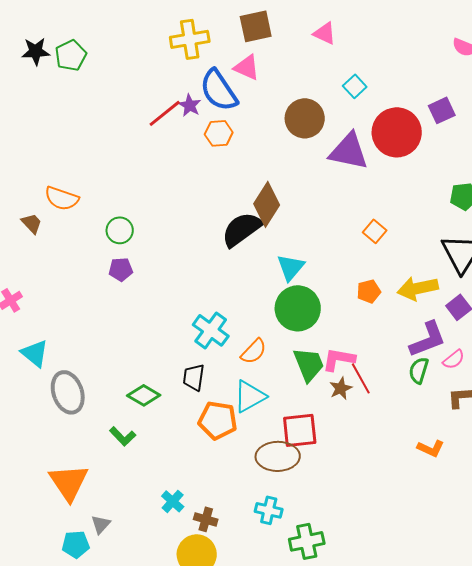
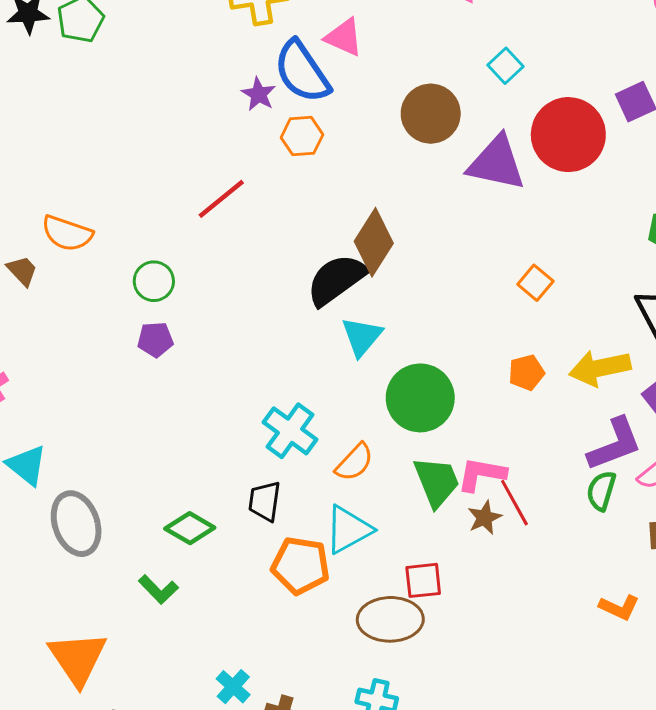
red line: (165, 113) -> (221, 199), moved
cyan triangle: (291, 267) -> (362, 337), moved
red square: (300, 430) -> (423, 580), size x0.7

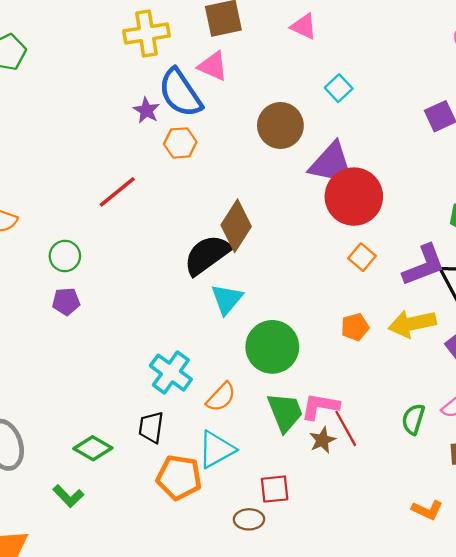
red circle: (568, 135) -> (354, 197), moved
purple L-shape: (615, 444) -> (424, 265), moved
brown ellipse: (390, 619) -> (249, 519), size x0.6

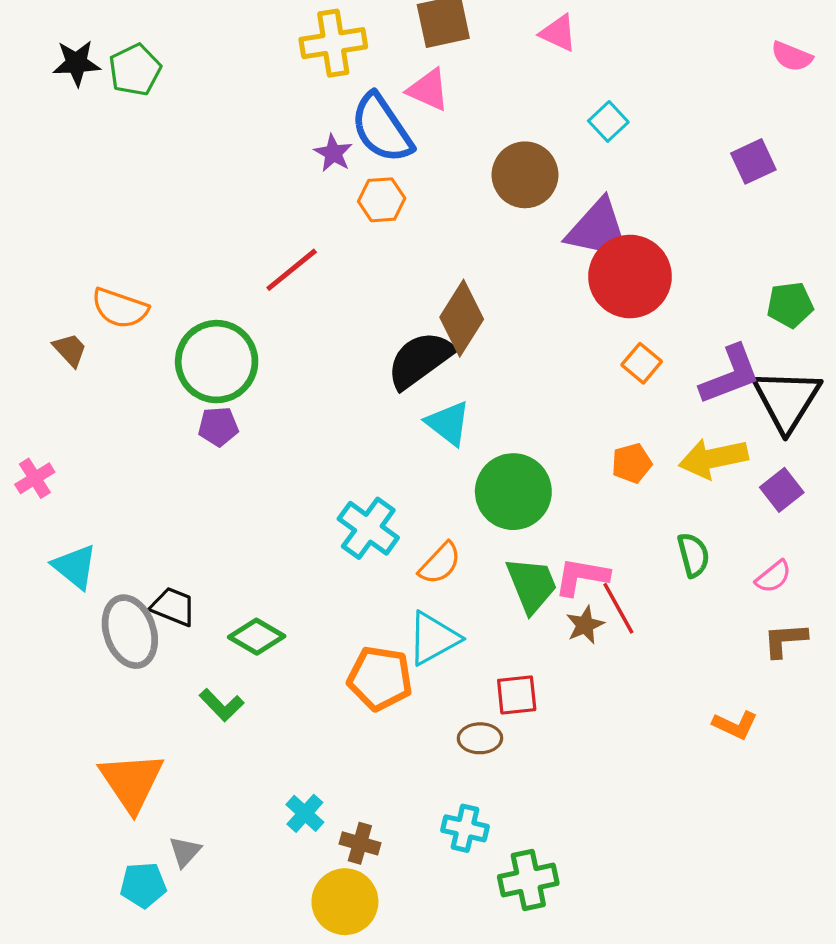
green circle: (65, 256) -> (217, 362), size x1.8
cyan triangle: (227, 299) -> (448, 423), turned -32
green semicircle: (413, 419) -> (693, 555), moved, turned 148
black trapezoid: (151, 427) -> (173, 607), moved, turned 104

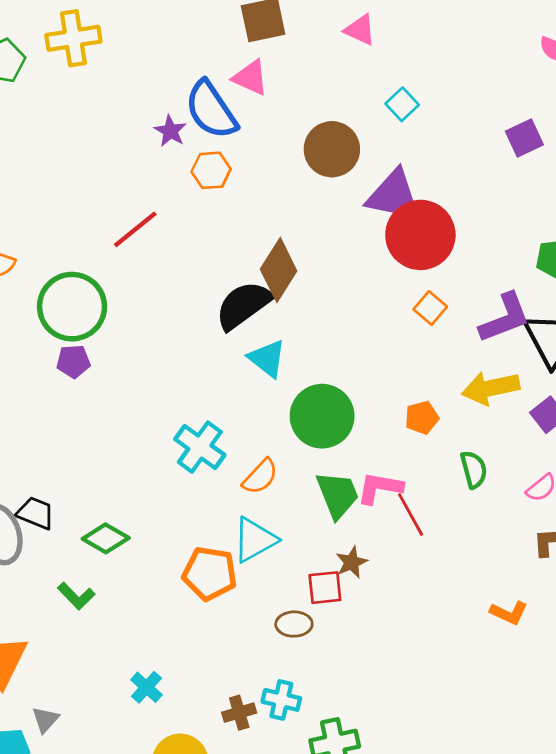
yellow cross: (333, 43) -> (73, 38), moved
orange pentagon: (632, 463) -> (422, 418), moved
brown star: (585, 625) -> (352, 562), moved
brown cross: (360, 843) -> (239, 713), moved, turned -32

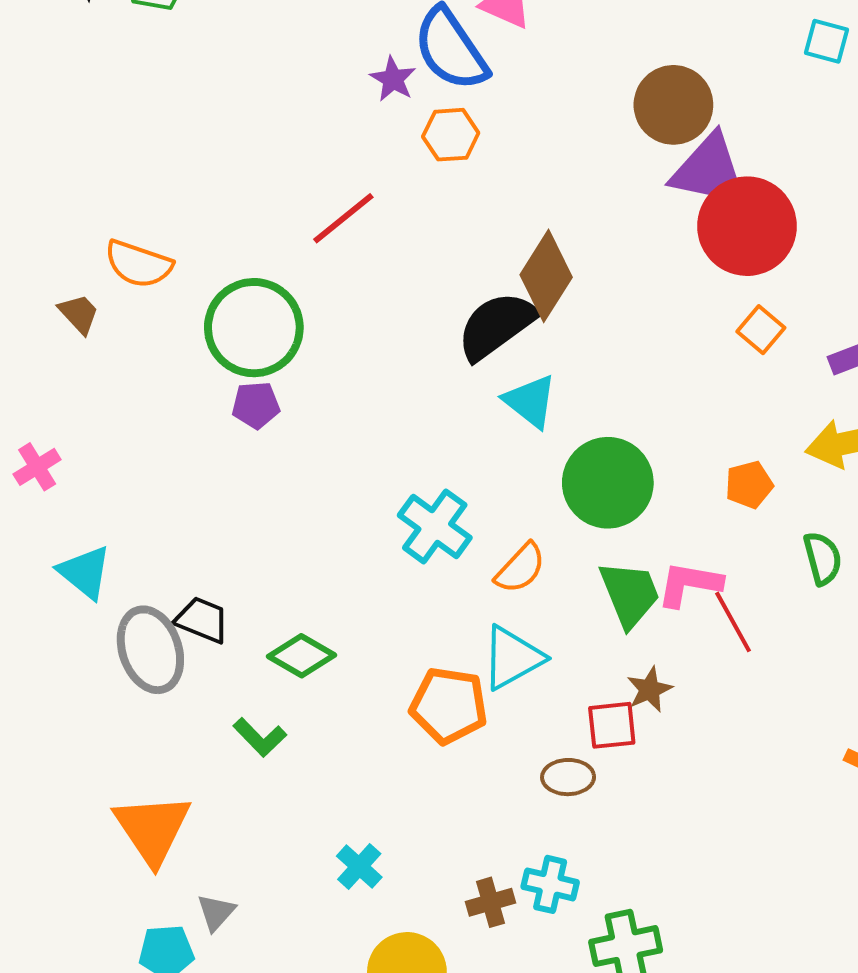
cyan square: (402, 104) -> (827, 41), moved, turned -32
brown circle: (332, 149) -> (673, 105), moved

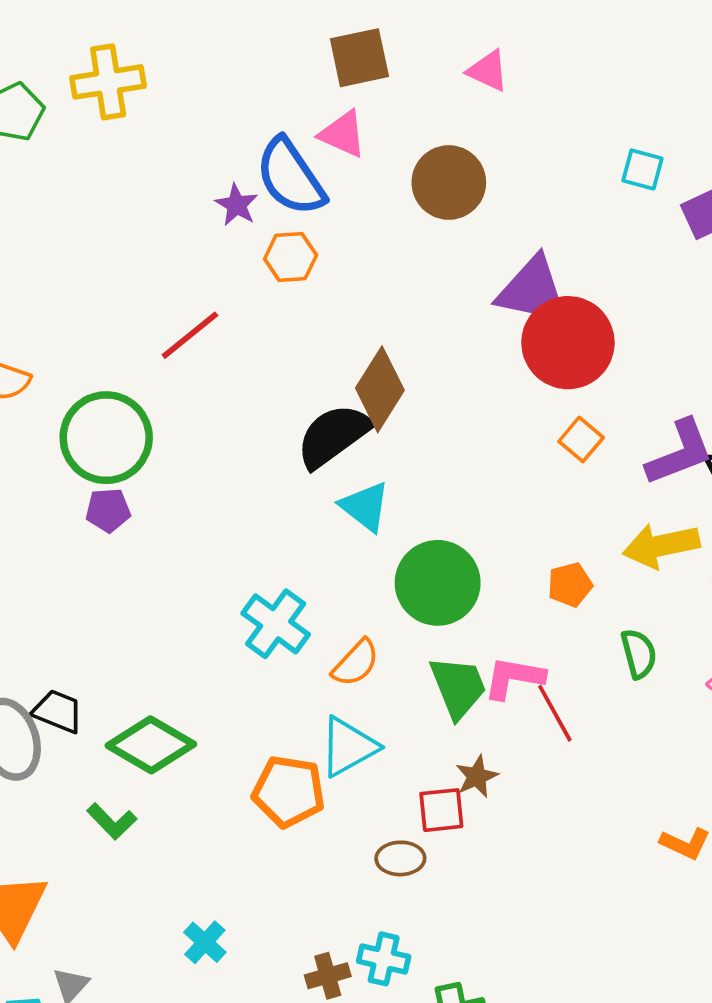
brown circle: (673, 105) -> (449, 182), moved
green diamond: (302, 656) -> (151, 745), size x1.4

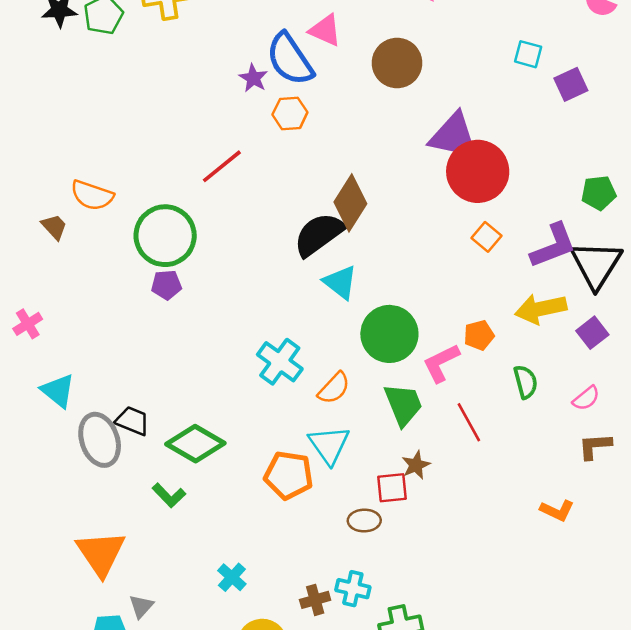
pink L-shape: (514, 678) -> (441, 363), moved, turned -36
cyan triangle: (348, 747) -> (329, 445), turned -36

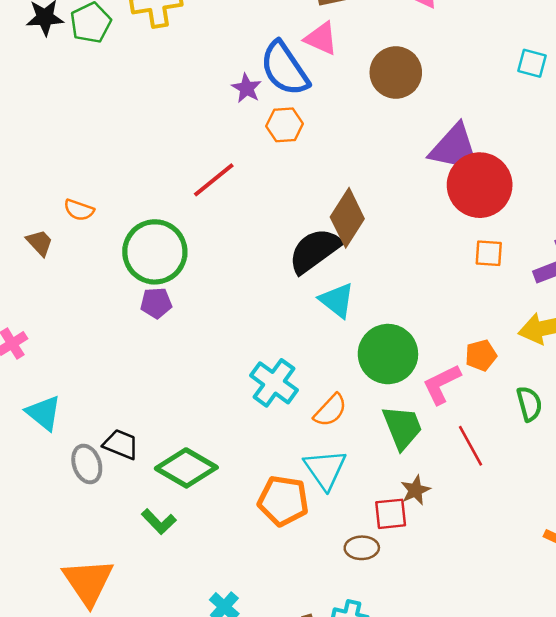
orange semicircle: (92, 195) -> (79, 210), size x0.7
orange square: (487, 237) -> (489, 253), turned -36
gray ellipse: (100, 440) -> (87, 464), size x0.7

